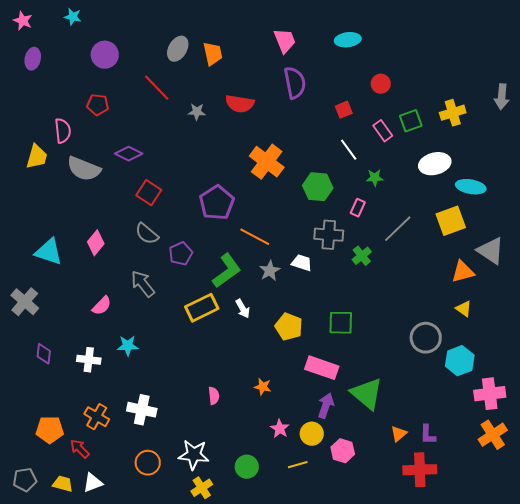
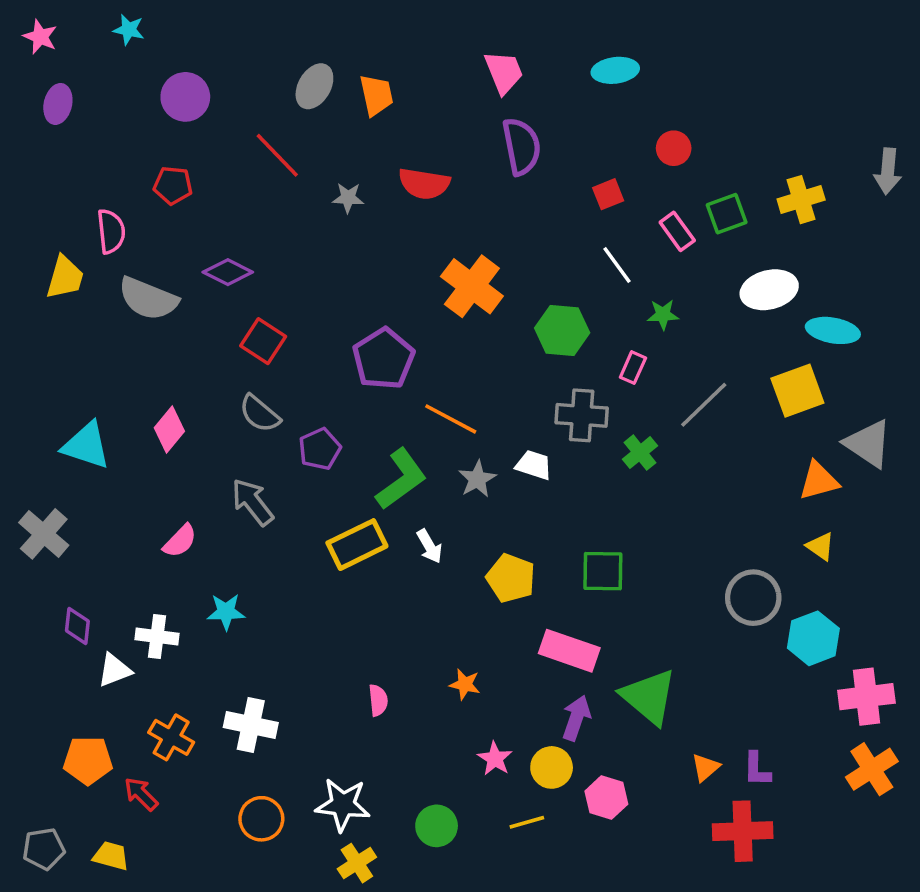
white triangle: (93, 483) -> (115, 670), moved

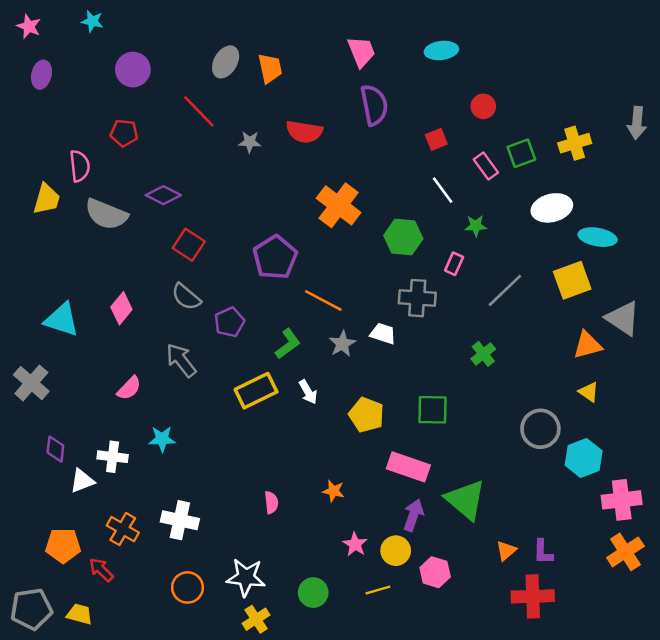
green cross: (640, 453) -> (483, 354), moved
green L-shape: (401, 479) -> (288, 344), size x0.7
gray pentagon: (44, 849) -> (31, 609), size x1.4

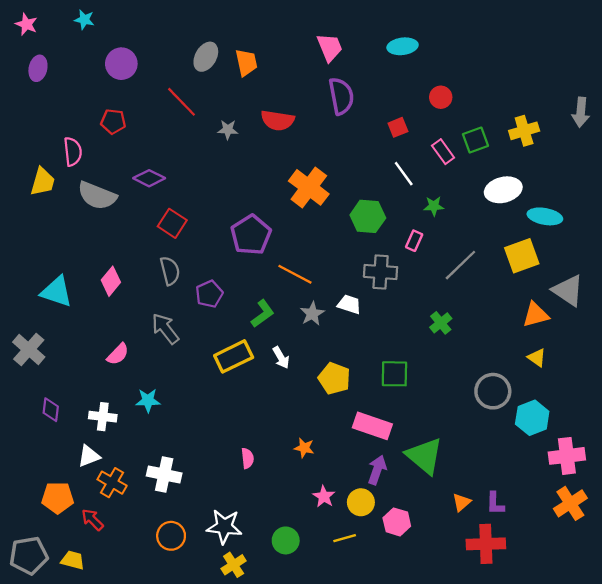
gray semicircle: (186, 297) -> (170, 271), turned -144
white triangle: (82, 481) -> (89, 456), moved

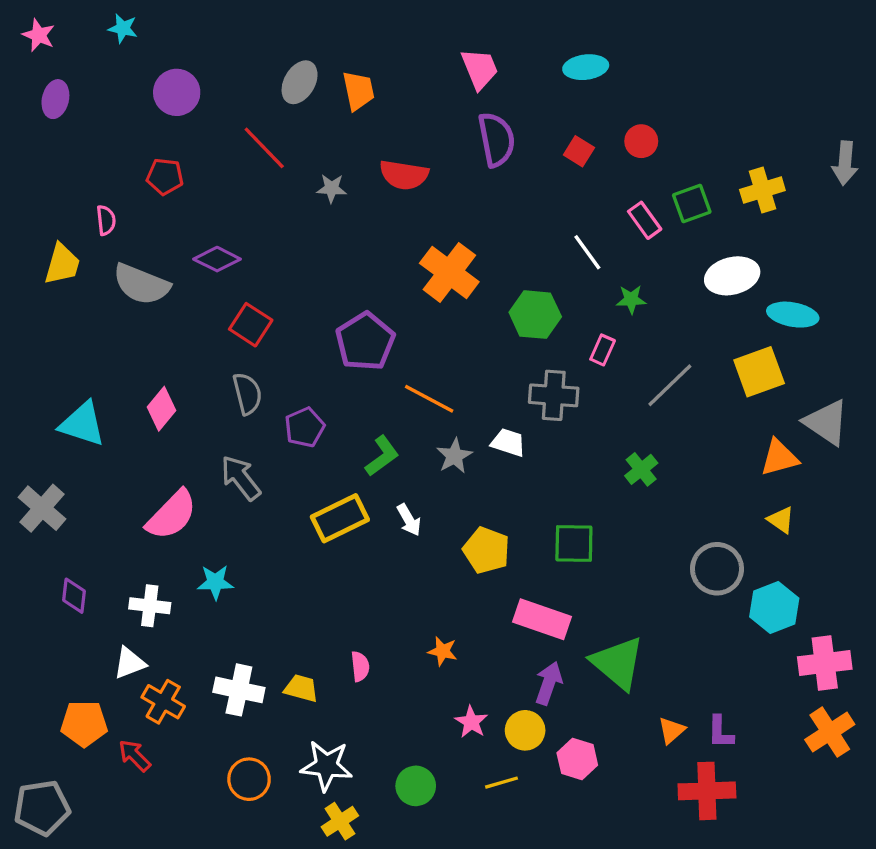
red square: (398, 127) -> (579, 151), moved, turned -36
pink semicircle: (73, 152) -> (106, 220), size x0.7
pink semicircle: (118, 354) -> (172, 515), size x1.6
yellow trapezoid: (73, 560) -> (301, 688), moved

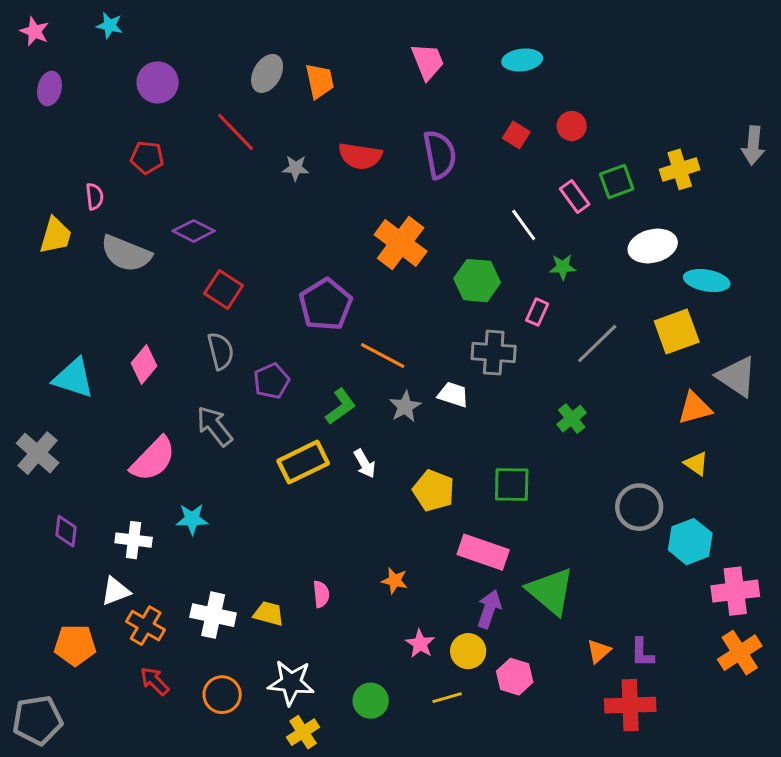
purple semicircle: (496, 140) -> (440, 154), moved
red arrow: (135, 756) -> (155, 681), moved

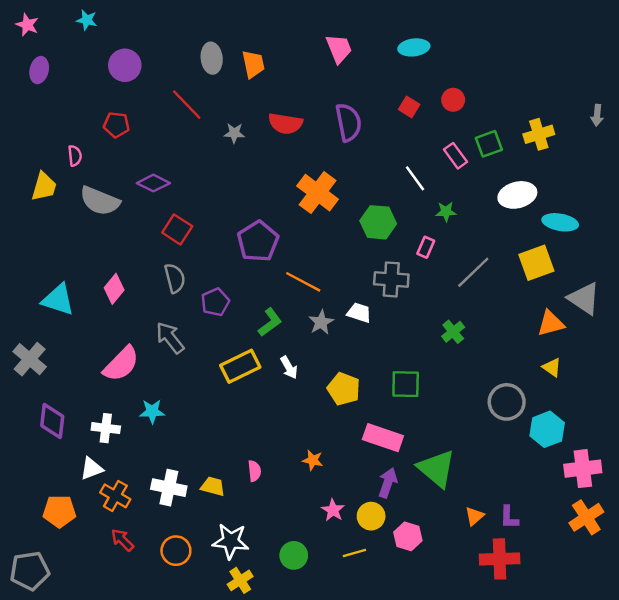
gray ellipse: (267, 73) -> (212, 58), turned -36
gray arrow: (753, 145) -> (597, 115), size x0.7
purple diamond: (66, 531) -> (52, 421), size x1.4

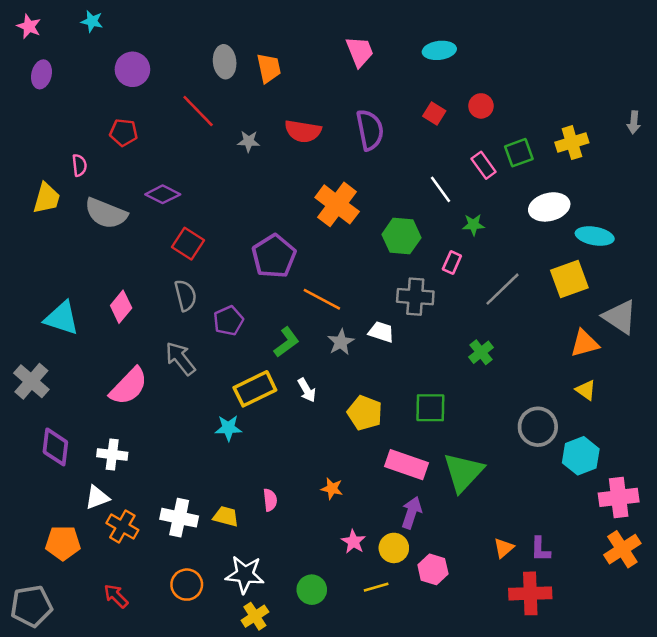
cyan star: (152, 411) -> (228, 428), moved
green triangle: (436, 469) -> (463, 472), moved, turned 33
red arrow: (122, 540) -> (116, 596), moved

